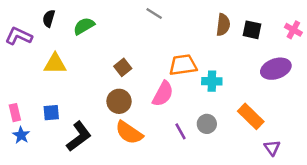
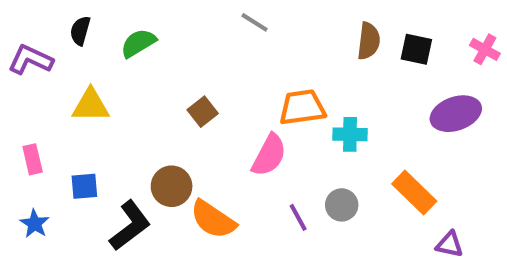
brown circle: (119, 101) -> (172, 186), moved
pink rectangle: (15, 113) -> (33, 159), moved
purple triangle: (272, 148) -> (450, 244), turned -42

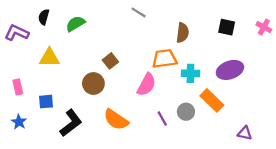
brown semicircle: (369, 41) -> (183, 33), moved
purple ellipse: (456, 114) -> (230, 70), moved
brown circle: (172, 186) -> (93, 84), moved
orange rectangle: (414, 192) -> (212, 100), moved

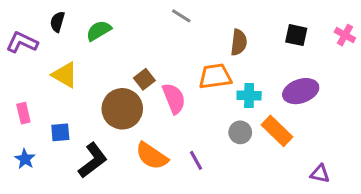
yellow triangle: (49, 58) -> (65, 75), turned 30
brown circle: (93, 84) -> (122, 109), size x1.4
pink semicircle: (146, 85) -> (174, 98), moved, turned -50
gray circle: (186, 112) -> (240, 132), moved
purple line: (162, 118) -> (196, 160), moved

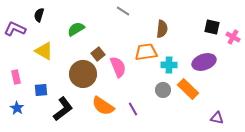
green semicircle: (99, 31) -> (76, 29), moved
black square: (296, 35) -> (212, 27), moved
pink cross: (345, 35) -> (233, 37), moved

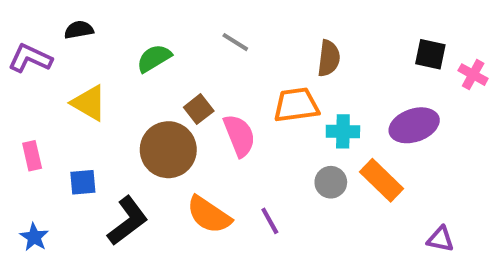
gray line: (123, 11) -> (235, 42), moved
black semicircle: (39, 15) -> (79, 30), turned 64
blue star: (17, 108) -> (34, 237), moved

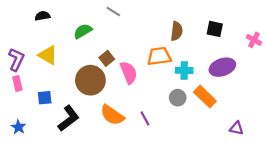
gray line: (235, 42) -> (113, 12), moved
black square: (430, 54) -> (215, 29), moved
purple L-shape: (30, 58) -> (16, 59), moved, turned 90

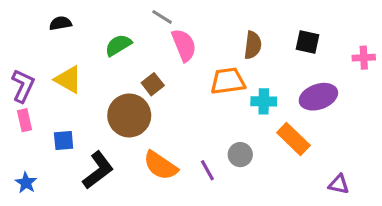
pink cross: (254, 40) -> (364, 58), turned -32
pink semicircle: (129, 73) -> (184, 45), moved
gray circle: (178, 98) -> (240, 155), moved

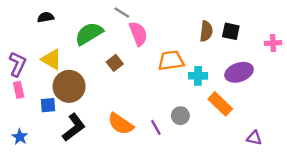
green semicircle: (118, 45) -> (89, 34), size x1.4
brown semicircle: (253, 45) -> (206, 31), moved
brown circle: (129, 115) -> (69, 86), moved

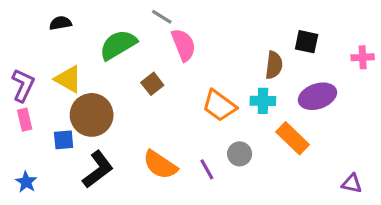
brown semicircle: (206, 31) -> (274, 65), moved
orange trapezoid: (171, 61) -> (219, 106), moved, turned -136
purple triangle: (254, 138) -> (352, 183), moved

